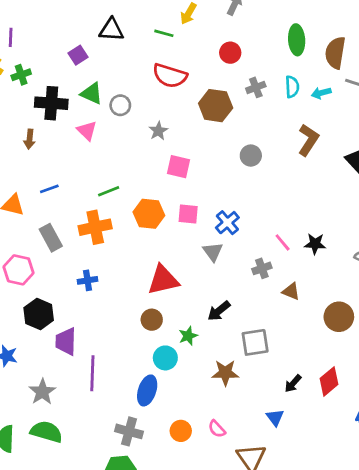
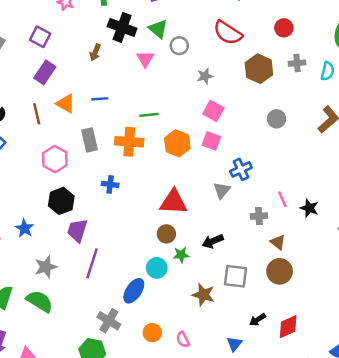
pink square: (188, 214) -> (211, 141), moved
brown circle: (339, 317) -> (280, 271), moved
brown circle: (152, 320) -> (166, 234), moved

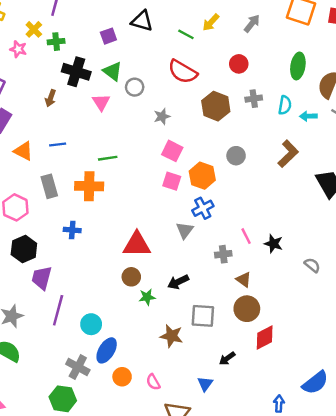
orange hexagon: (177, 143) -> (202, 176), moved
cyan circle: (157, 268) -> (91, 324), moved
blue ellipse: (134, 291) -> (107, 350), moved
red diamond: (288, 327) -> (265, 338), moved

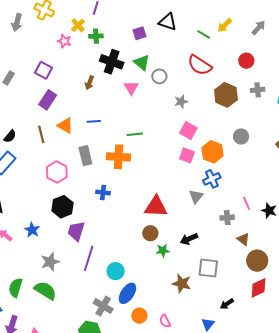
brown circle: (247, 309) -> (257, 261), moved

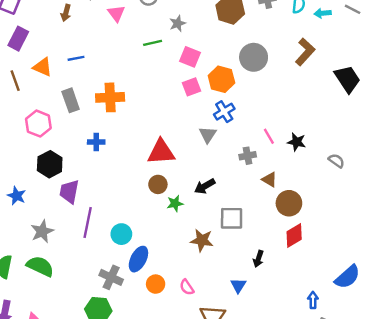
green line: (135, 134) -> (153, 43), moved
gray circle: (241, 136) -> (254, 57), size x1.5
pink square: (187, 155) -> (192, 87), turned -35
black arrow: (227, 304) -> (258, 259), turned -32

